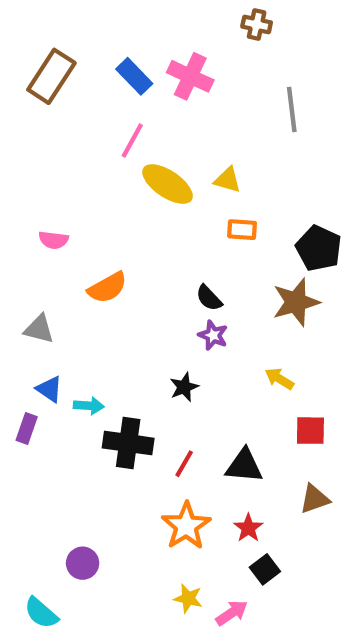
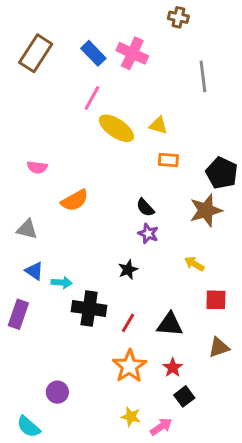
purple rectangle: (27, 429) -> (18, 314), moved, size x1.4

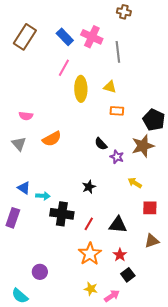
gray line: (203, 76) -> (118, 52), moved
yellow ellipse: (116, 128) -> (81, 89), turned 55
gray triangle: (27, 229) -> (19, 144), moved, turned 35
purple star: (148, 234) -> (117, 157), moved

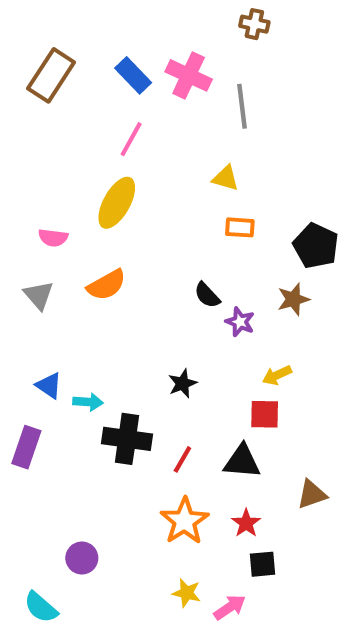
yellow ellipse: (81, 89) -> (117, 203), moved, turned 30
brown star: (143, 146) -> (293, 299), size x0.7
yellow arrow: (135, 183) -> (277, 375), turned -56
red square: (150, 208) -> (265, 414), moved
black square: (128, 275) -> (263, 564), turned 32

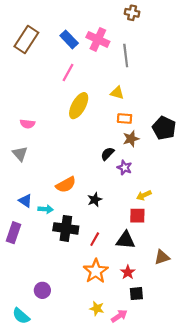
yellow ellipse: (117, 203) -> (79, 106), moved
orange semicircle: (106, 285) -> (66, 185), moved
black semicircle: (207, 295) -> (107, 154), turned 88
brown star: (293, 299) -> (131, 139), moved

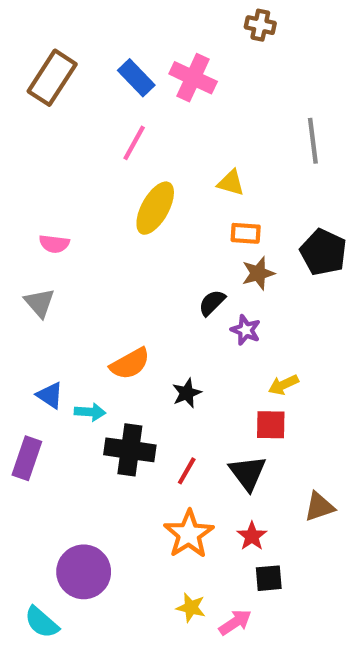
gray line: (126, 55) -> (313, 141), moved
black triangle: (126, 240) -> (248, 473), turned 48
purple circle: (42, 290) -> (84, 572), size x1.6

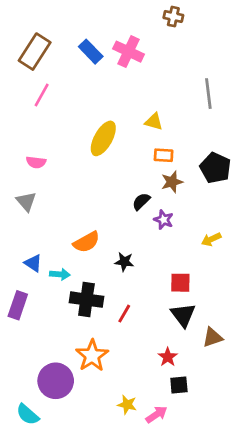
pink line: (134, 143) -> (42, 95), moved
yellow arrow: (283, 385) -> (211, 239), moved
black star: (187, 393) -> (124, 262), turned 30
black triangle: (248, 473) -> (183, 315), moved
orange star: (189, 534) -> (92, 356), moved

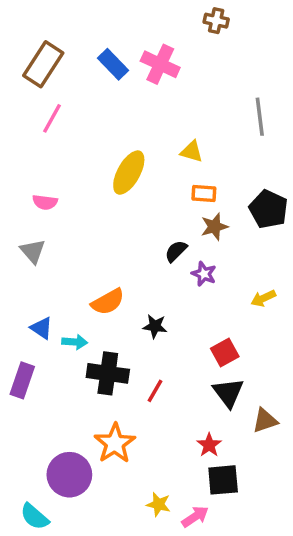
red square: (180, 283) -> (225, 352), turned -30
black square: (179, 385) -> (223, 480), size x1.4

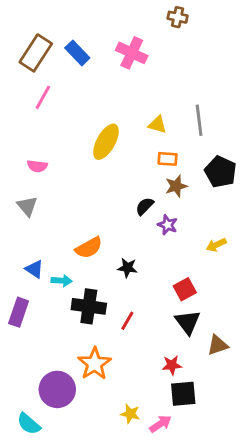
blue rectangle: (113, 64) -> (77, 53), moved
gray line: (260, 117) -> (199, 120), moved
red star: (209, 445) -> (172, 365), turned 30

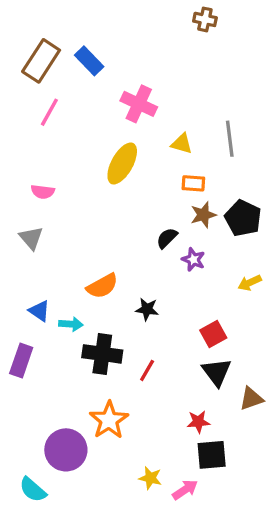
pink cross: (132, 53) -> (139, 104), moved
black pentagon: (221, 172) -> (243, 218), moved

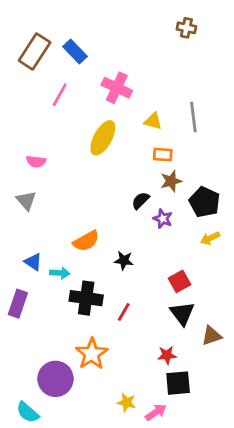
brown cross: (205, 19) -> (186, 28), moved
pink line: (49, 112) -> (60, 95), moved
black pentagon: (243, 218) -> (205, 202), moved

